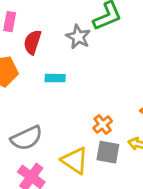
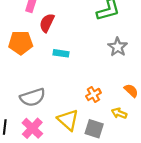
gray star: (78, 37) -> (118, 47), moved
gray square: (108, 152) -> (94, 129), moved

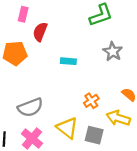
cyan rectangle: (61, 53) -> (68, 61), moved
yellow arrow: (119, 113) -> (118, 118), size x1.5

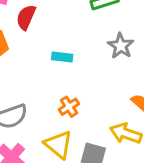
orange cross: (91, 101) -> (69, 107), moved

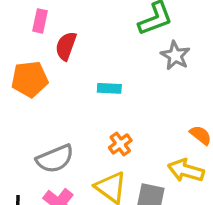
gray star: (121, 46) -> (175, 56), moved

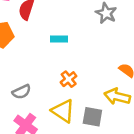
gray semicircle: (55, 159) -> (22, 92), size x0.7

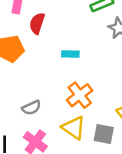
orange cross: (69, 79) -> (80, 95), size x1.5

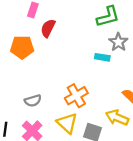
cyan rectangle: (70, 54) -> (102, 57), moved

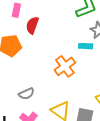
orange cross: (76, 96) -> (65, 66), moved

